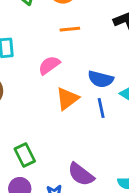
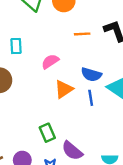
orange line: (70, 29) -> (82, 34), moved
green rectangle: (25, 155) -> (47, 133), moved

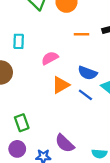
blue line: (91, 98) -> (85, 95), turned -48
green rectangle: (47, 133) -> (22, 123), moved

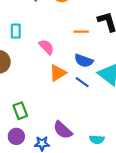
orange line: (82, 34) -> (81, 32), moved
pink semicircle: (50, 58) -> (46, 47), turned 77

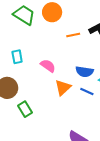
orange line: (81, 32) -> (73, 35), moved
green rectangle: (20, 111) -> (25, 109), moved

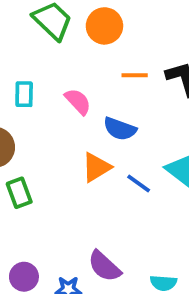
pink semicircle: (48, 66) -> (78, 101), moved
blue semicircle: (85, 72) -> (120, 129), moved

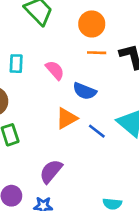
orange circle: (104, 26) -> (92, 24), moved
purple semicircle: (104, 266) -> (51, 171), moved, turned 85

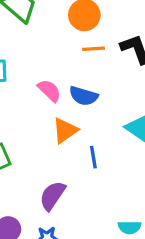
pink semicircle: (55, 70) -> (49, 90), moved
blue line: (97, 131) -> (93, 157), moved, turned 48

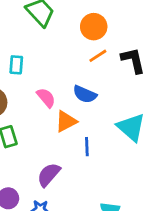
orange line: (93, 49) -> (98, 56), turned -36
pink semicircle: (49, 90) -> (46, 98), moved

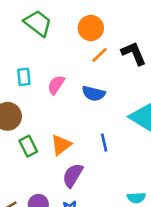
pink semicircle: (46, 98) -> (56, 85), moved, turned -96
orange triangle: (66, 121) -> (61, 145), moved

